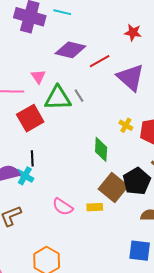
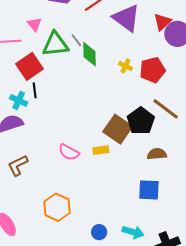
green diamond: (101, 149) -> (89, 54), moved
black line: (32, 158) -> (35, 90), moved
cyan cross: (25, 176) -> (19, 100), moved

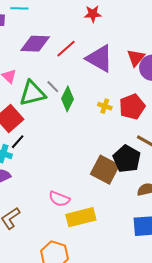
green diamond: (89, 54) -> (68, 99), turned 35
black line: (35, 90) -> (18, 142), turned 56
yellow rectangle: (101, 150) -> (81, 217), moved, size x1.8

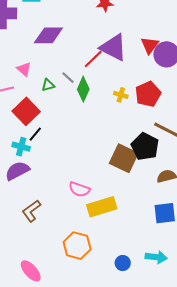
red line: (66, 49) -> (93, 59), moved
green triangle: (33, 93) -> (48, 85), size x0.5

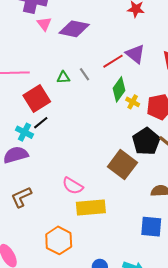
purple triangle: (113, 47) -> (135, 54), size x0.7
pink triangle: (24, 69) -> (44, 24), moved
green diamond: (83, 89) -> (119, 89), moved
black pentagon: (145, 146) -> (146, 141), moved

